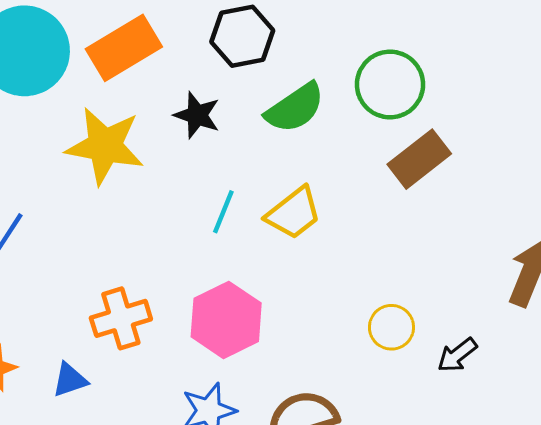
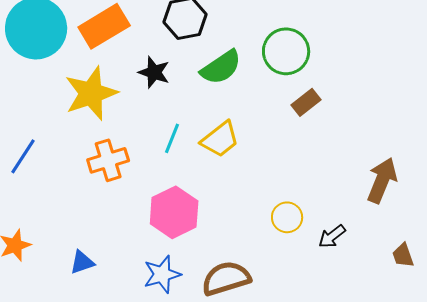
yellow star: (105, 146) -> (91, 93), turned -30
brown rectangle: (419, 159) -> (306, 102), size x0.7
orange cross: (121, 318) -> (108, 160), moved
blue triangle: (70, 380) -> (82, 262), moved

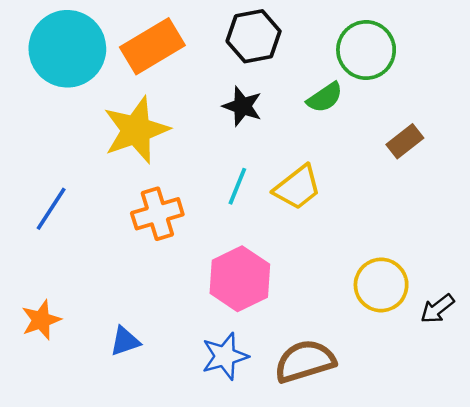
green circle: (286, 51) -> (366, 50), moved
green semicircle: (221, 67) -> (325, 97), moved, size x0.7
black star: (154, 72) -> (242, 106), moved
yellow circle: (287, 217) -> (381, 285), size x1.4

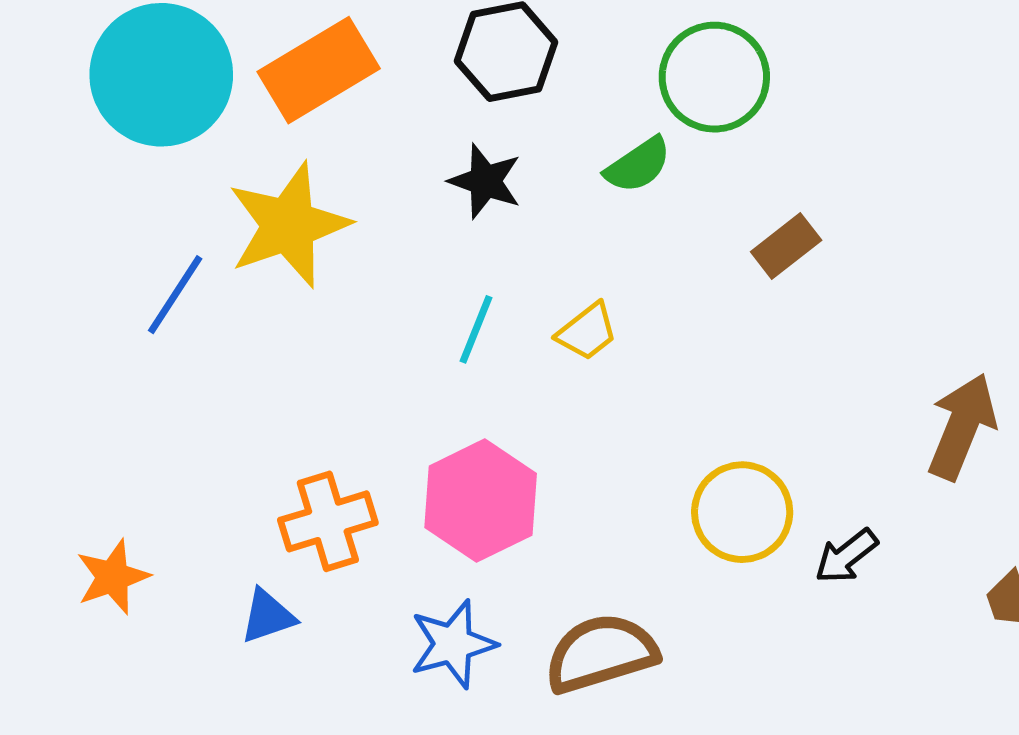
yellow trapezoid: (297, 187) -> (587, 332), size x0.7
blue line: (51, 209) -> (175, 295), moved
orange cross: (157, 214) -> (328, 521), moved

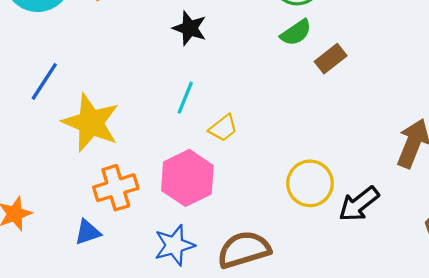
green semicircle: (638, 165) -> (296, 33), moved
yellow star: (289, 225) -> (91, 123), moved, turned -30
yellow trapezoid: (587, 332) -> (223, 128), moved
black arrow: (846, 556) -> (359, 204), size x1.4

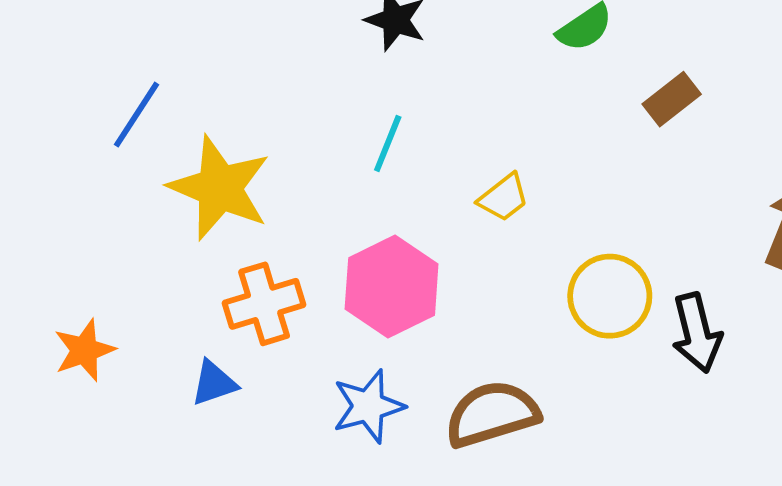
brown rectangle: (331, 59) -> (672, 99), moved
yellow trapezoid: (223, 128) -> (504, 198), moved
black arrow: (359, 204) -> (697, 333), turned -66

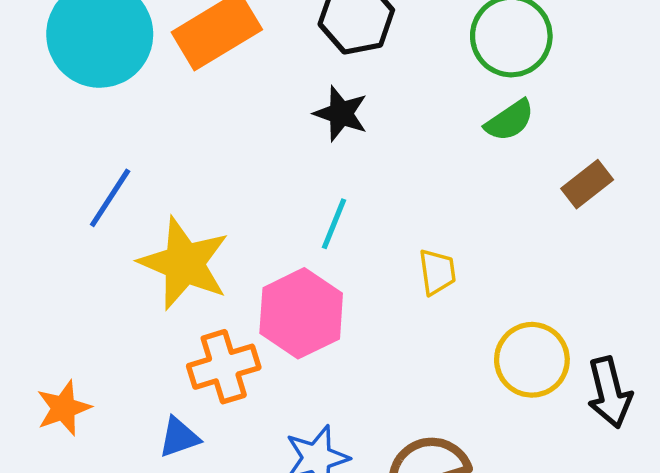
yellow trapezoid: (504, 198) -> (437, 272), turned -60
pink hexagon: (392, 286) -> (301, 313), moved

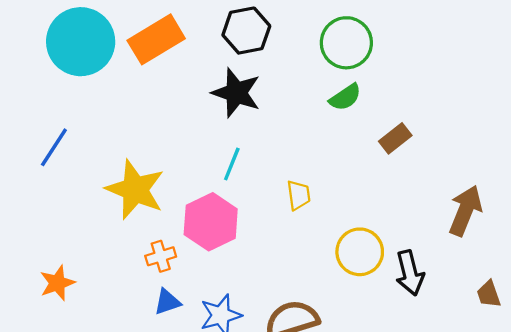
black star: (341, 114) -> (236, 93), size x1.4
blue line: (110, 198) -> (54, 147), moved
orange cross: (224, 367) -> (161, 256), size x0.7
blue triangle: (179, 437) -> (167, 302), moved

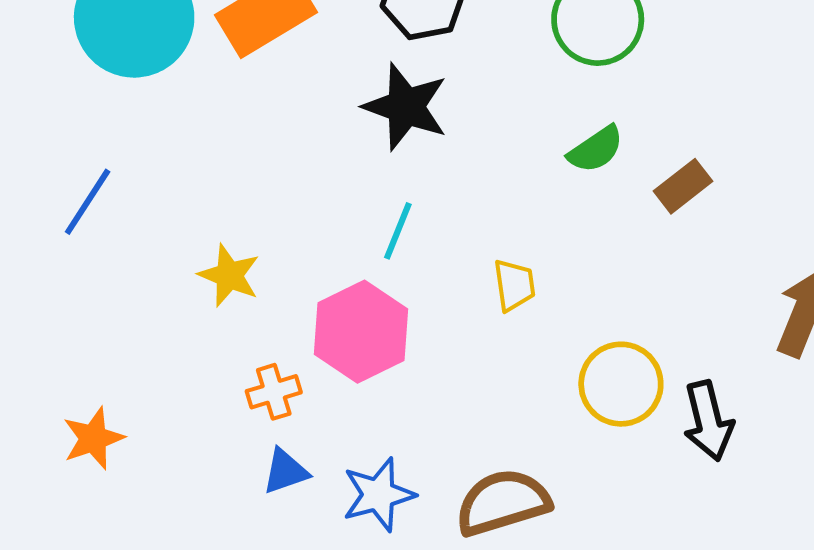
green semicircle: (345, 97) -> (596, 149), moved
yellow star: (135, 190) -> (229, 275), size x0.6

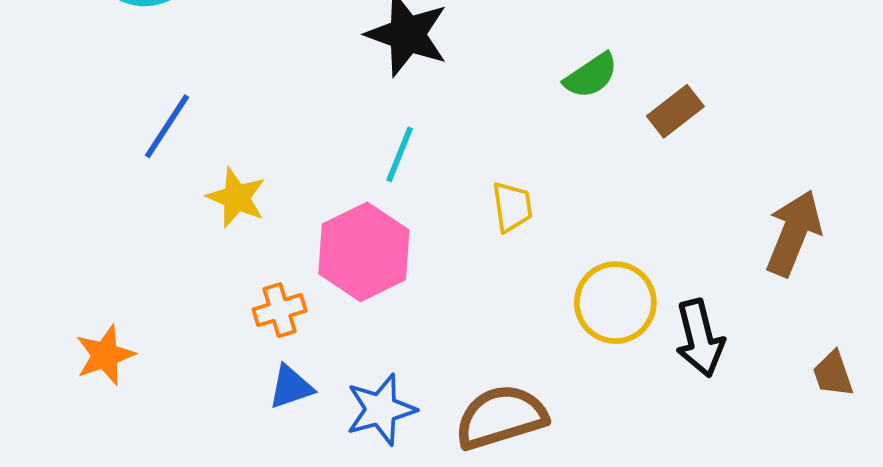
blue line: (88, 202) -> (167, 126), moved

